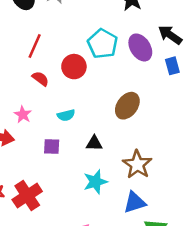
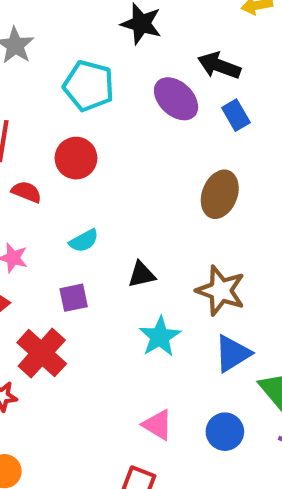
cyan pentagon: (103, 44) -> (89, 86), moved
brown ellipse: (127, 106) -> (220, 194), moved
red cross: (27, 195) -> (42, 353), moved

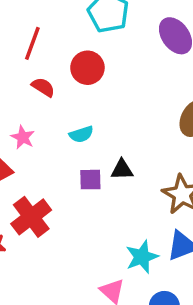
purple square: (74, 298) -> (90, 180), moved
cyan star: (160, 337) -> (142, 257), moved

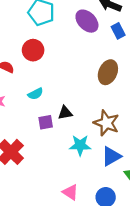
cyan star: (142, 257) -> (80, 145), moved, turned 30

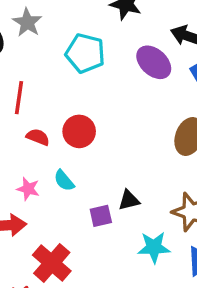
red circle: (33, 50) -> (79, 131), moved
cyan semicircle: (35, 94) -> (64, 181), moved, turned 80

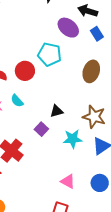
cyan pentagon: (85, 53) -> (50, 54), moved
purple square: (101, 216) -> (41, 129), moved, turned -32

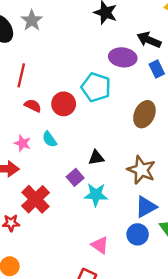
purple ellipse: (68, 28) -> (123, 57), turned -40
cyan star: (73, 139) -> (96, 195), moved
blue circle: (100, 183) -> (138, 234), moved

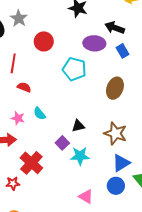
red circle: (64, 104) -> (44, 41), moved

